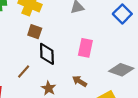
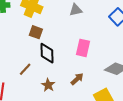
brown arrow: (80, 81) -> (77, 79), turned 104

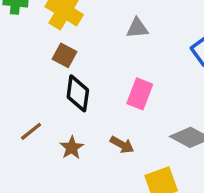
brown line: (25, 69) -> (31, 131), moved
brown arrow: (77, 79) -> (122, 145), turned 64

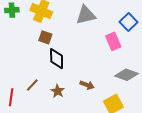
gray triangle: (137, 28) -> (86, 15), size x1.5
pink rectangle: (140, 94) -> (113, 41), moved, turned -36

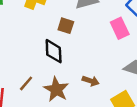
brown square: (45, 37) -> (66, 26), moved
brown star: (58, 91) -> (56, 89), size x1.5

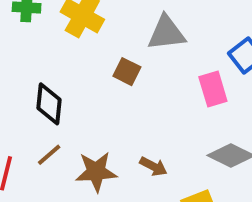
black diamond: (54, 51) -> (49, 104), moved
brown star: (56, 89) -> (96, 172), turned 30

